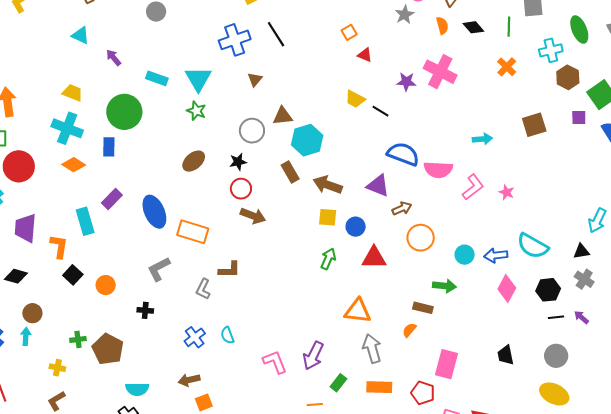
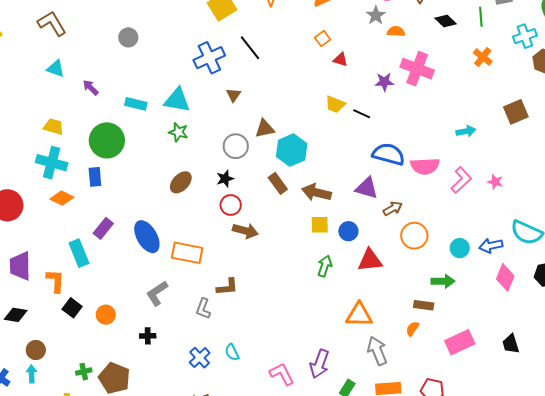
orange semicircle: (442, 25) -> (396, 31), moved, turned -66
cyan triangle: (198, 79) -> (177, 100), turned -44
pink rectangle: (447, 364) -> (460, 342), moved, turned 56

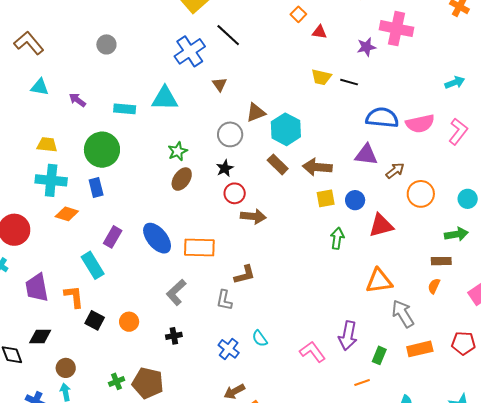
green star: (178, 132) -> (178, 151), moved, turned -30

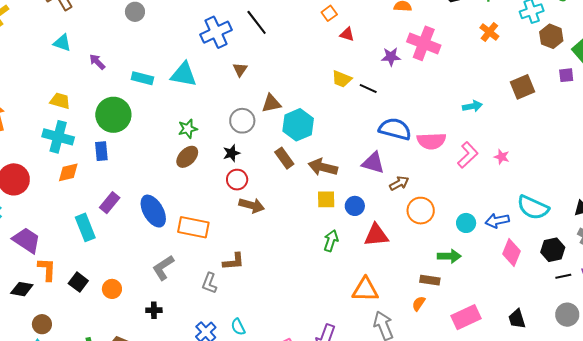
orange diamond: (67, 214) -> (68, 172), turned -40
purple trapezoid: (37, 288) -> (26, 240), turned 124
orange L-shape: (74, 297) -> (47, 269), moved

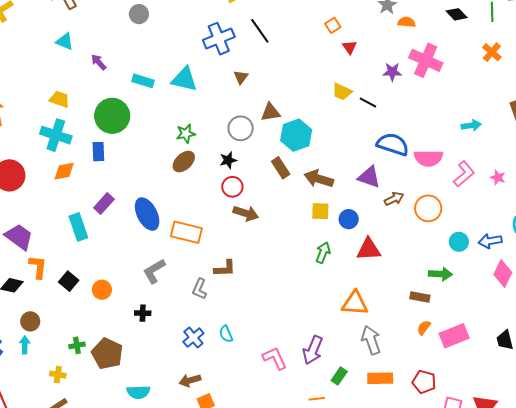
red triangle: (347, 34) -> (350, 47), turned 35
orange circle: (421, 211) -> (428, 208), moved
orange semicircle: (419, 304) -> (424, 328), moved

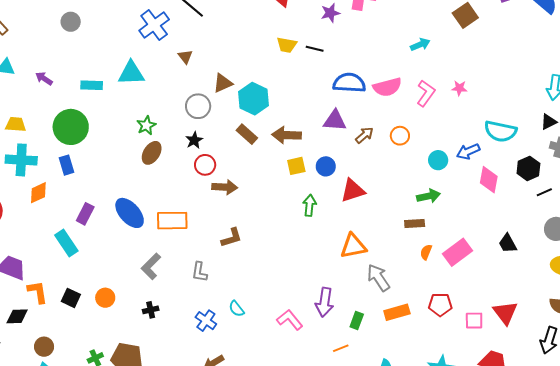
orange circle: (428, 208) -> (400, 136), size x0.7
brown L-shape: (225, 268) -> (232, 238), moved

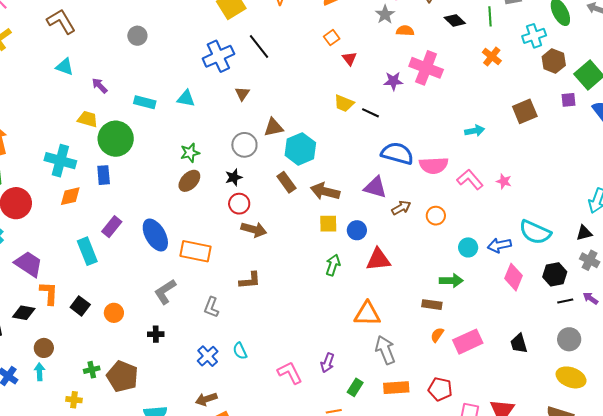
cyan triangle: (131, 73) -> (186, 99), size x0.7
pink L-shape: (426, 93) -> (470, 179), turned -88
yellow trapezoid: (16, 124) -> (88, 119), moved
purple arrow: (325, 302) -> (327, 363), size x0.7

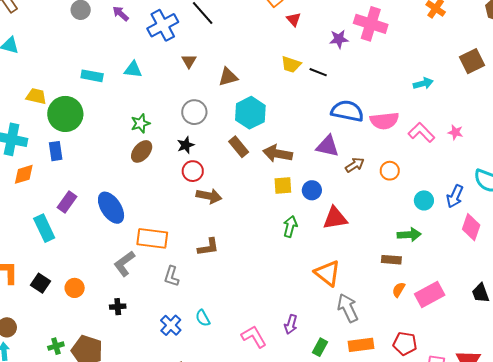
purple arrow: (100, 86) -> (121, 14), moved
brown triangle: (274, 127) -> (228, 77), moved
blue arrow: (499, 245) -> (455, 196), turned -50
orange rectangle: (195, 251) -> (152, 238), moved
orange triangle: (367, 314) -> (327, 273), turned 40

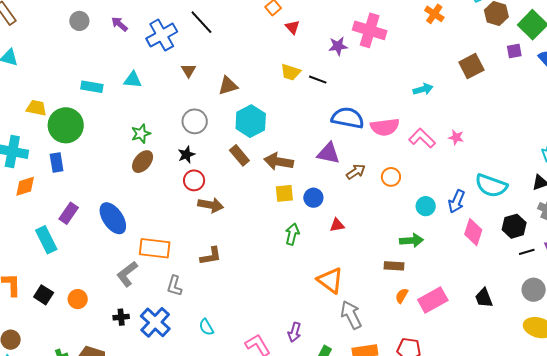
red triangle: (335, 218) -> (337, 225), size x0.6
blue cross: (171, 325) -> (155, 322), moved, size x1.4

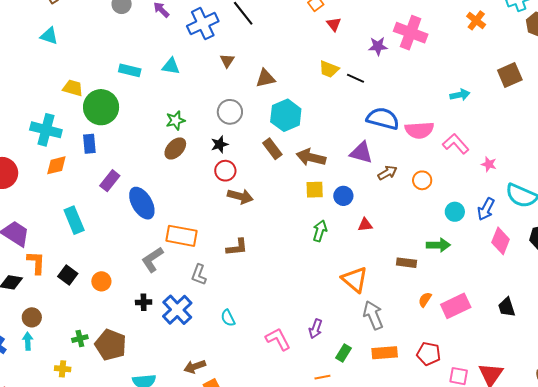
pink star: (456, 137) -> (489, 164), moved
purple rectangle: (69, 213) -> (110, 181), moved
brown rectangle: (394, 266) -> (407, 263), moved

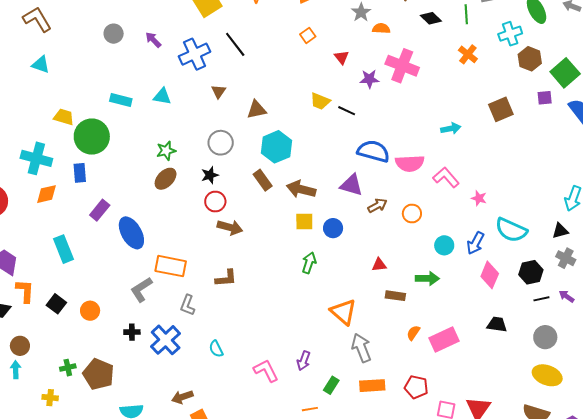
red triangle: (334, 24) -> (342, 57), moved
red triangle: (365, 225) -> (379, 265), moved
black trapezoid: (507, 307) -> (497, 324), moved, turned 115

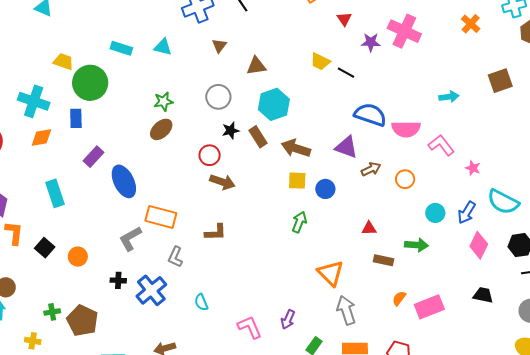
black star: (210, 175) -> (231, 130), moved

